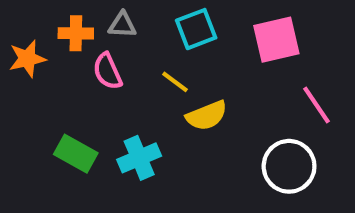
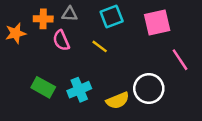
yellow semicircle: (207, 116) -> (118, 100), moved
white circle: (289, 166) -> (149, 88), moved

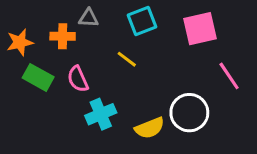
orange cross: (43, 19) -> (63, 36), moved
pink semicircle: (61, 40) -> (78, 79), moved
green rectangle: (43, 87) -> (38, 77), moved

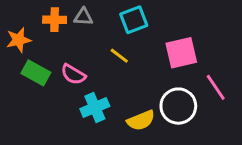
pink square: (200, 29) -> (181, 53), moved
orange cross: (63, 36) -> (55, 20), moved
pink line: (229, 76) -> (216, 87), moved
pink semicircle: (78, 79) -> (73, 74), turned -35

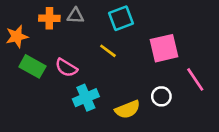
white circle: (178, 106) -> (161, 96), size x0.6

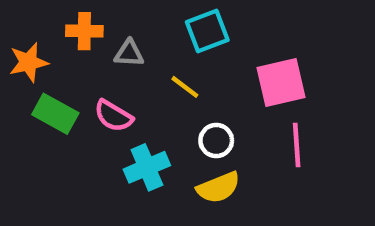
gray triangle: (75, 16) -> (129, 53), moved
pink line: (195, 79) -> (297, 145), moved, turned 30
white circle: (161, 96) -> (216, 141), moved

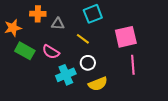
white circle: (216, 141) -> (88, 63), moved

